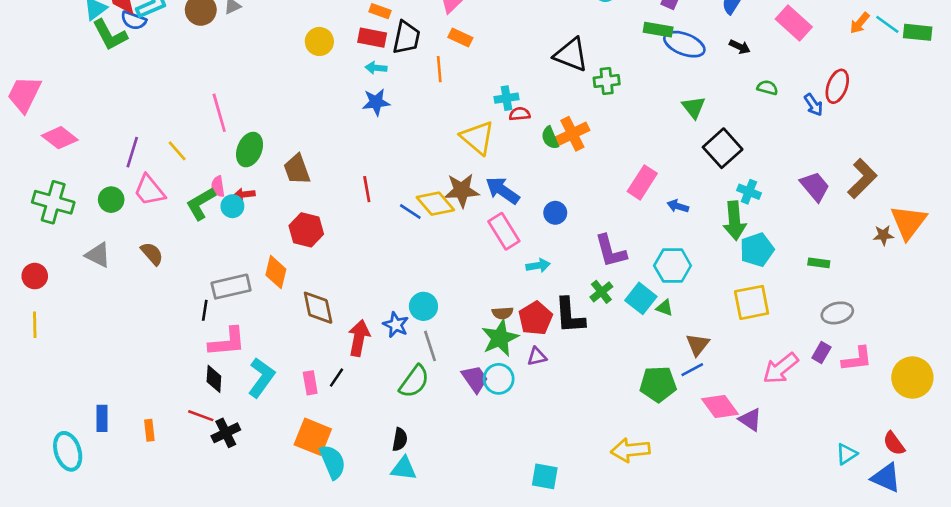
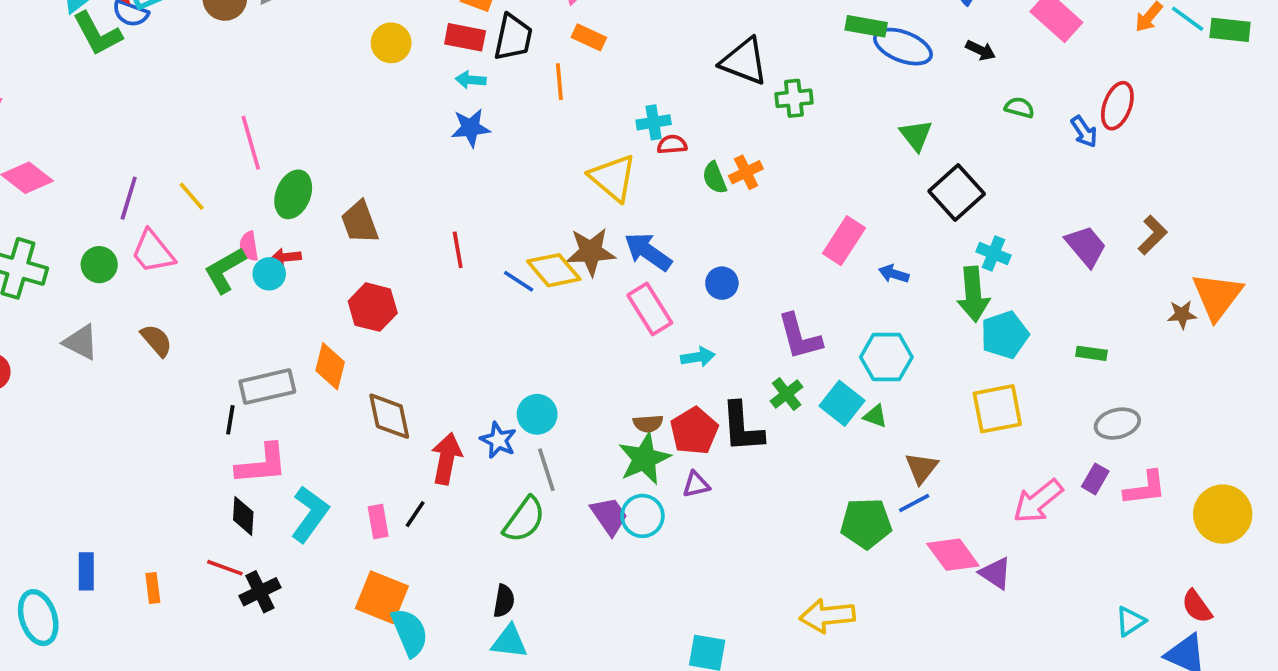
orange cross: (572, 134) -> (746, 172), size x0.7
brown L-shape: (862, 179) -> (1152, 235), size x0.7

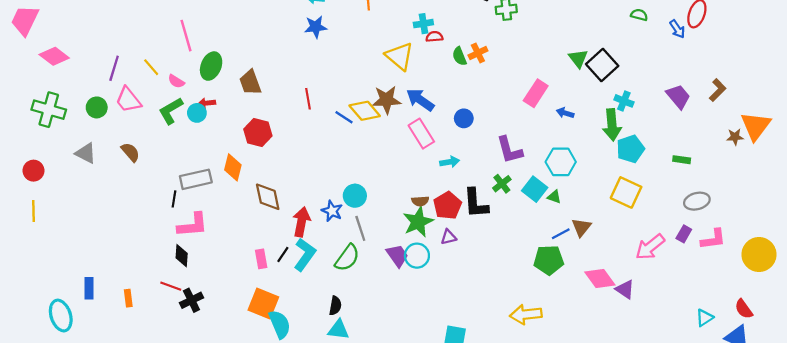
green triangle: (916, 135) -> (578, 58), moved
pink semicircle: (249, 246) -> (176, 81), moved, turned -49
yellow square: (997, 409) -> (626, 192), turned 36
blue line: (914, 503) -> (561, 234), moved
cyan L-shape: (310, 514) -> (305, 255), moved

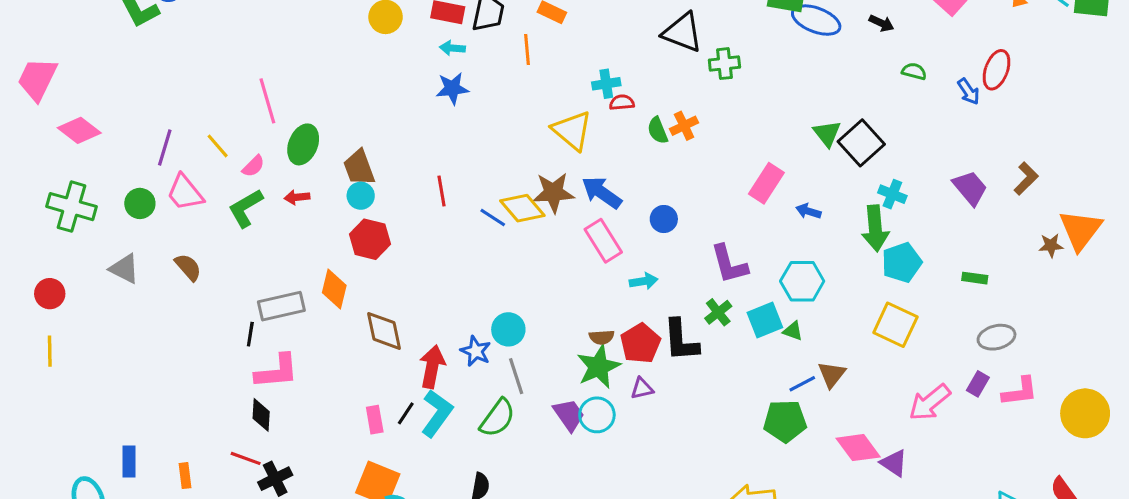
pink semicircle: (176, 81) -> (253, 166), turned -77
cyan circle: (197, 113) -> (361, 196), moved
cyan square: (535, 189) -> (765, 320), turned 30

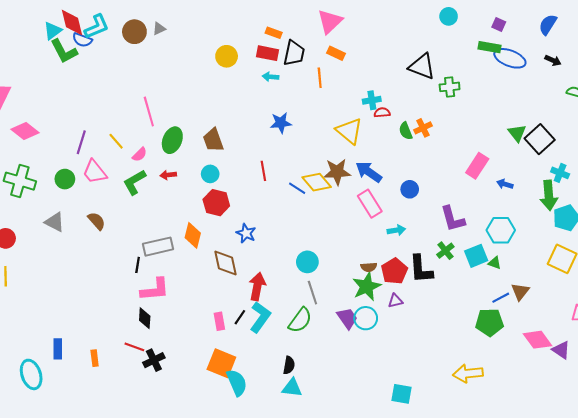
blue star: (452, 88) -> (281, 123), moved
brown trapezoid: (359, 168) -> (213, 140), moved
blue star: (476, 351) -> (246, 233), moved

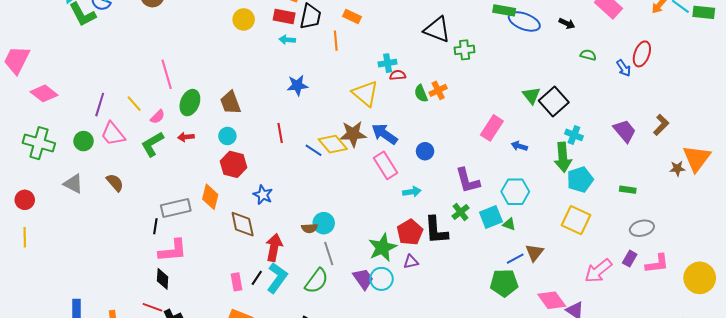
brown semicircle: (369, 267) -> (309, 228), moved

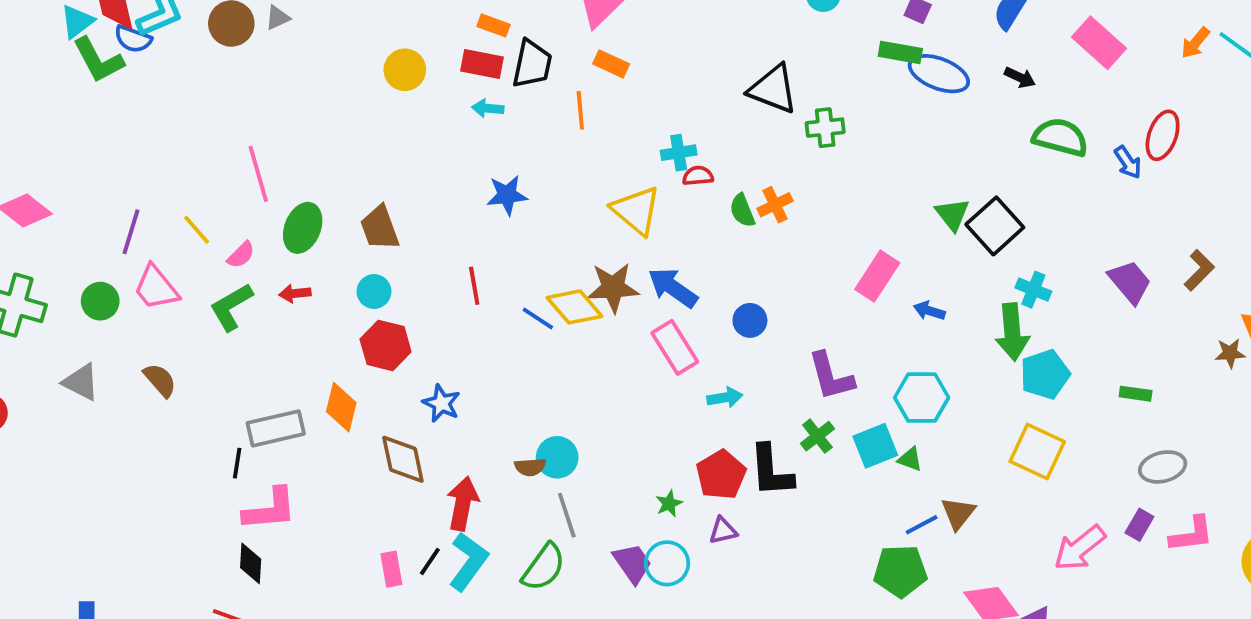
green semicircle: (588, 55) -> (1060, 137), size x1.8
green star: (382, 247) -> (669, 504), size x0.5

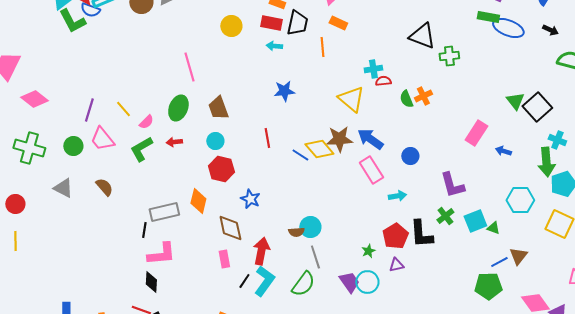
pink line: (258, 174) -> (189, 67), moved
cyan hexagon: (922, 398) -> (520, 200), moved
pink rectangle: (391, 569) -> (224, 259), moved

